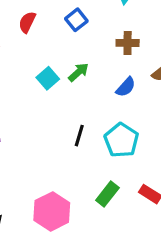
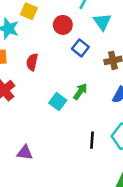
blue square: (76, 20) -> (80, 48), moved

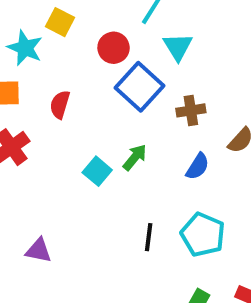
blue square: (80, 48) -> (139, 87), size x1.6

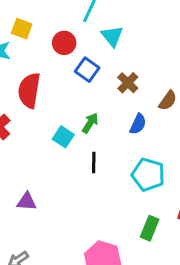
blue square: (139, 87) -> (87, 70), size x0.7
red semicircle: (60, 105) -> (29, 90), size x1.6
brown cross: (191, 110) -> (128, 83), turned -30
black line: (149, 237) -> (94, 162), moved

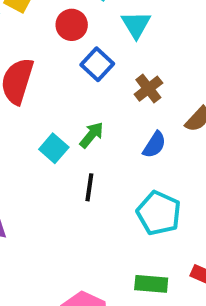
green rectangle: (150, 228) -> (151, 284), turned 65

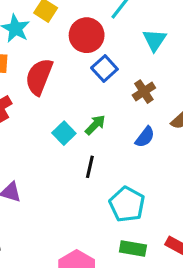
red circle: (72, 25) -> (87, 35), size x1.4
cyan triangle: (136, 25) -> (155, 40), moved
cyan pentagon: (159, 213) -> (127, 204), moved

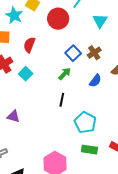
blue square: (104, 69) -> (73, 53), moved
red semicircle: (39, 77) -> (29, 45), size x0.7
cyan square: (64, 133) -> (26, 74), moved

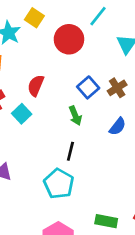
red semicircle: (29, 45) -> (36, 86), moved
green arrow: (65, 74) -> (75, 116), turned 112
cyan pentagon: (85, 122) -> (59, 184), moved

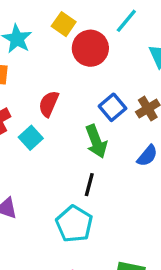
yellow square: (34, 18) -> (64, 24), moved
green arrow: (75, 116) -> (96, 141), size x1.4

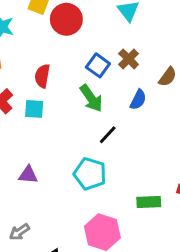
cyan square: (31, 138) -> (34, 109), turned -30
black line: (89, 185) -> (108, 135), moved, turned 42

